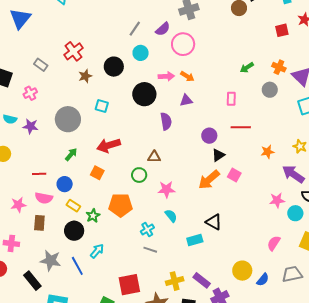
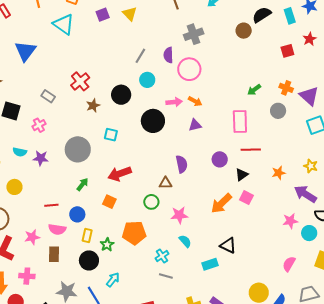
purple semicircle: (163, 29) -> (168, 55), turned 133
pink rectangle: (231, 99) -> (240, 122), size x1.6
purple semicircle: (166, 121) -> (182, 164), moved
black triangle: (218, 155) -> (242, 175), moved
yellow rectangle: (73, 206) -> (87, 235), turned 72

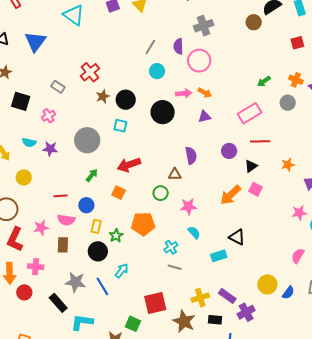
black circle: (121, 95) -> (126, 100), moved
pink rectangle: (240, 122) -> (250, 113), turned 60

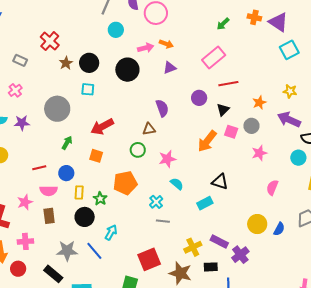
gray circle: (288, 103) -> (251, 126), moved
pink star: (299, 213) -> (259, 153), moved
pink semicircle: (298, 256) -> (272, 188), moved

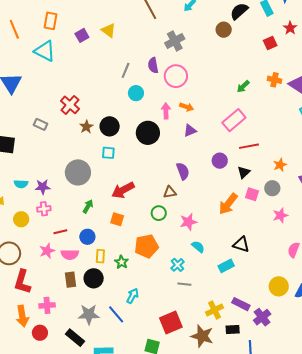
pink arrow: (146, 48) -> (166, 111), turned -77
pink cross: (15, 90) -> (44, 209), moved, turned 32
pink star: (25, 202) -> (47, 251), moved
black circle: (85, 217) -> (94, 278), moved

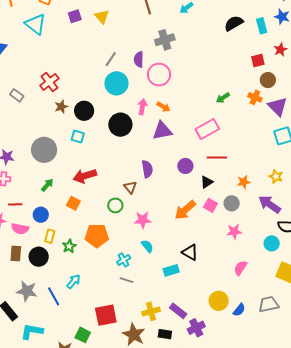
brown circle: (224, 30) -> (268, 80), moved
cyan circle: (136, 93) -> (116, 83), size x1.5
purple triangle: (190, 131) -> (162, 131), size x1.5
brown triangle: (170, 192) -> (130, 187), turned 48

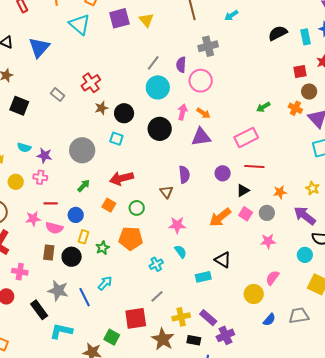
purple square: (75, 16) -> (119, 18), size x1.5
green circle: (115, 205) -> (137, 208), moved
gray line: (127, 280) -> (157, 296), moved, turned -64
yellow circle: (219, 301) -> (254, 294), moved

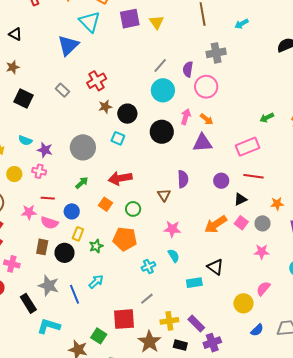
blue triangle: (39, 47) -> (68, 45), moved

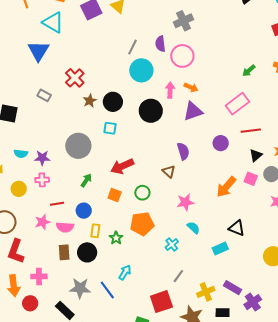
black triangle: (240, 199) -> (256, 155), moved

